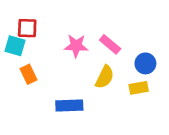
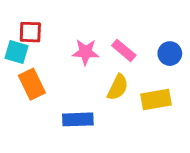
blue circle: (145, 63) -> (170, 54), moved
orange rectangle: (29, 74) -> (32, 84), size x1.4
yellow rectangle: (139, 88) -> (156, 99), size x1.4

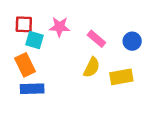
cyan square: (17, 52) -> (34, 40), moved
pink star: (86, 52) -> (59, 27), moved
blue rectangle: (78, 119) -> (32, 89), moved

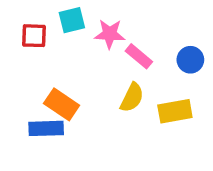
pink star: (59, 27) -> (110, 34), moved
cyan square: (34, 40) -> (72, 20), moved, turned -30
orange rectangle: (25, 65) -> (62, 104), moved, turned -30

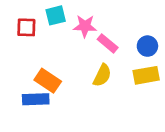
yellow rectangle: (175, 111) -> (146, 75), moved

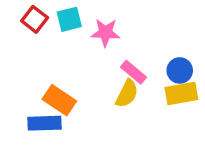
red square: (26, 27) -> (35, 19), moved, turned 36
pink rectangle: (108, 43) -> (134, 72), moved
blue circle: (147, 46) -> (180, 70), moved

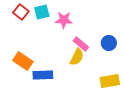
yellow rectangle: (181, 94) -> (110, 81), moved
orange rectangle: (59, 100) -> (23, 61), moved
blue rectangle: (44, 123) -> (43, 75), moved

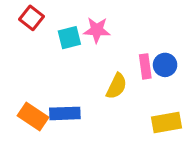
cyan square: (42, 12) -> (69, 38), moved
pink rectangle: (81, 44) -> (145, 66), moved, turned 42
orange rectangle: (23, 61) -> (33, 116), moved

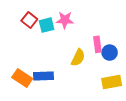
red square: (32, 18) -> (29, 20), moved
blue circle: (165, 65) -> (110, 53), moved

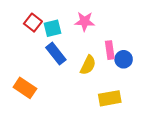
pink star: (65, 20) -> (85, 21), moved
blue rectangle: (44, 76) -> (56, 54), moved, turned 54
yellow rectangle: (112, 82) -> (110, 98), moved

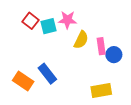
pink star: (85, 21) -> (67, 20), moved
blue rectangle: (56, 54) -> (47, 74), moved
yellow semicircle: (88, 65) -> (81, 40), moved

